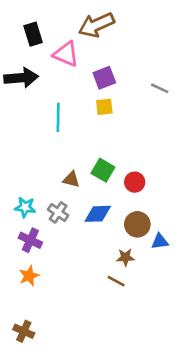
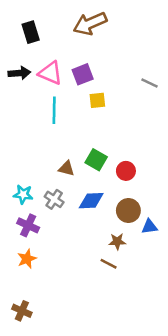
pink triangle: (66, 54) -> (50, 73), moved
black arrow: (21, 78) -> (19, 73), size x0.7
purple square: (104, 78) -> (83, 74), moved

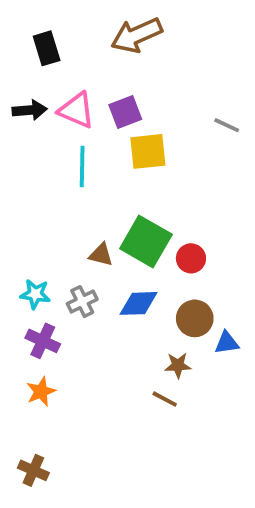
yellow square: (97, 100) -> (148, 151), size x1.5
green square: (96, 160) -> (146, 241), size x1.5
gray cross: (54, 199) -> (82, 302), turned 30

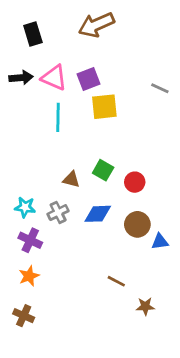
green square: (146, 241) -> (103, 170), size x0.6
brown star: (178, 365) -> (145, 306), moved
brown cross: (33, 470) -> (24, 316), moved

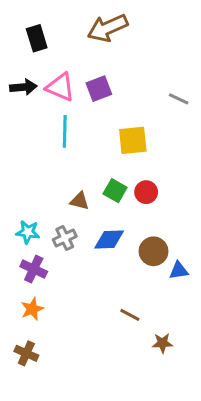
yellow square: (104, 107) -> (133, 140), moved
red circle: (135, 182) -> (146, 192), moved

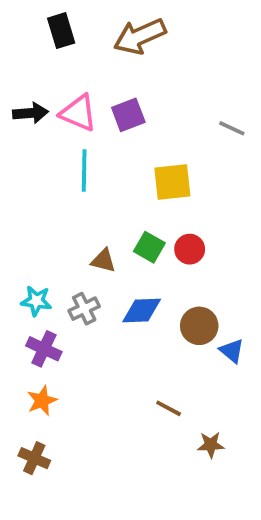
black rectangle: (37, 38) -> (61, 31), moved
blue triangle: (179, 271) -> (232, 351), turned 48

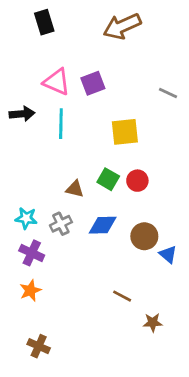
brown arrow: (140, 36) -> (122, 26), moved
black arrow: (30, 113) -> (22, 114), moved
brown cross: (34, 458) -> (39, 346), moved

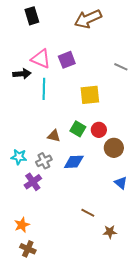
black arrow: (22, 114) -> (22, 74), moved
brown circle: (144, 236) -> (114, 148), moved
purple cross: (32, 253) -> (33, 182), moved, turned 30
orange star: (30, 290) -> (22, 225), moved

